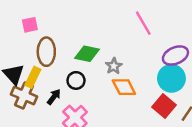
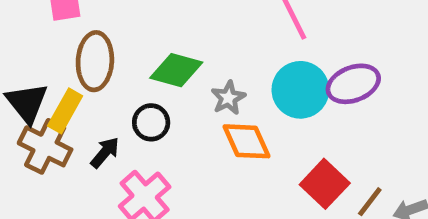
cyan circle: (171, 78) -> (300, 90), moved

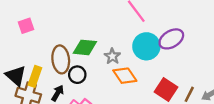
brown ellipse: (95, 61) -> (61, 59), moved

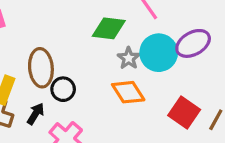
green diamond: (85, 47) -> (109, 28), moved
gray star: (112, 56) -> (129, 58), moved

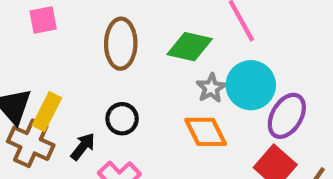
purple ellipse: (193, 43) -> (287, 116), moved, turned -36
brown ellipse: (41, 68) -> (121, 44), moved

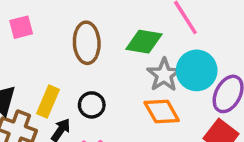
gray star: (211, 88) -> (164, 75), size x1.4
yellow rectangle: (47, 112) -> (48, 101), moved

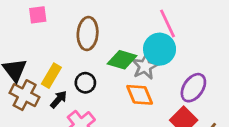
green diamond: (144, 42) -> (122, 60), moved
cyan circle: (197, 70) -> (160, 49), moved

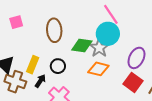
orange diamond: (140, 95) -> (98, 69), turned -45

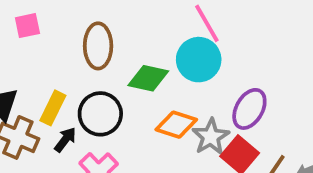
gray star: (99, 48) -> (211, 137), moved
black circle: (58, 66) -> (100, 114), size x1.5

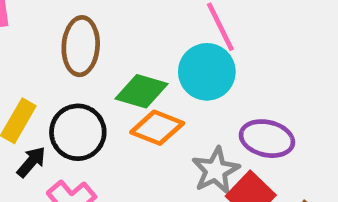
purple ellipse: (249, 109) -> (267, 139), turned 69
orange diamond: (176, 125) -> (157, 128), moved

